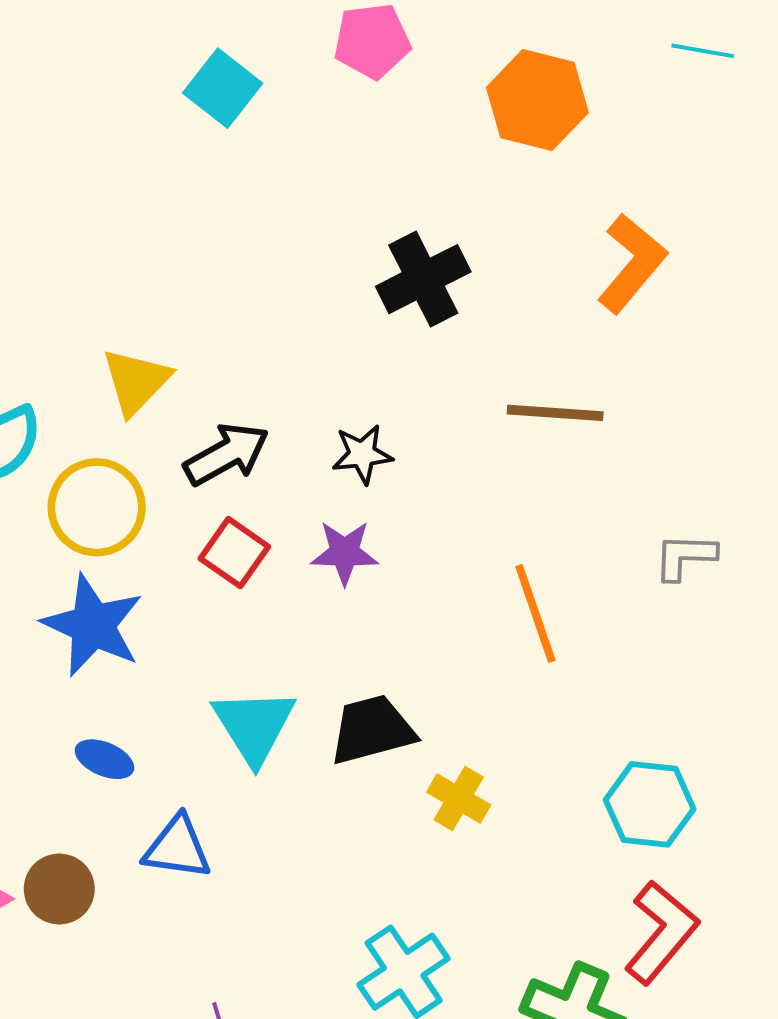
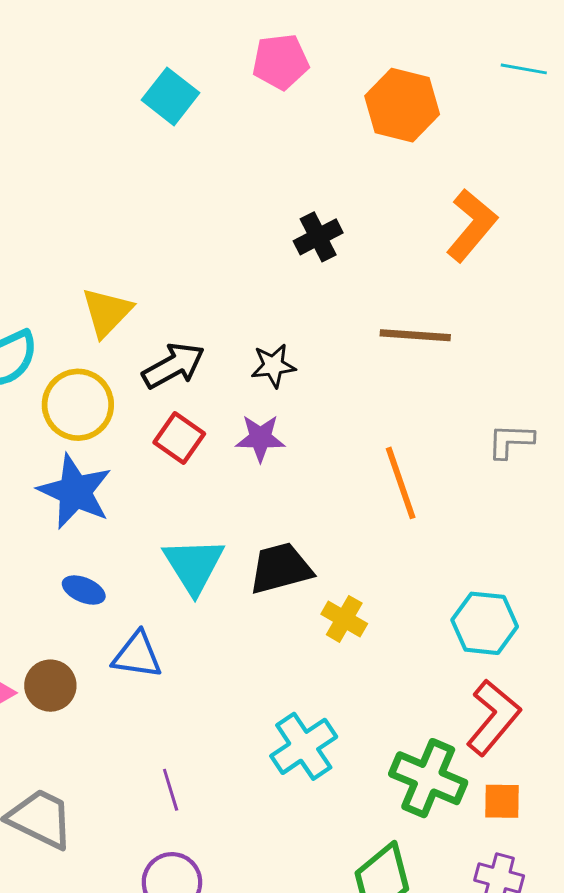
black cross: (423, 279) -> (318, 237), size x0.7

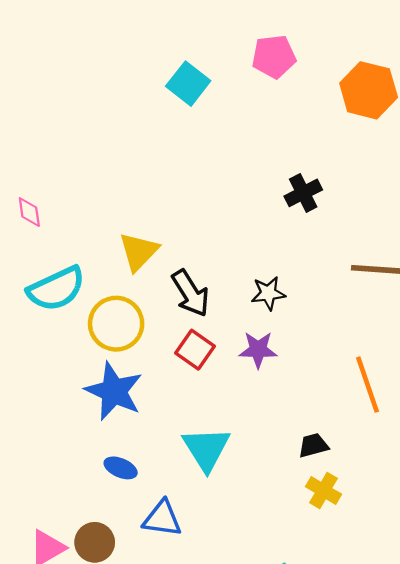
black arrow: (173, 366) -> (190, 293), turned 87
black trapezoid: (281, 568) -> (313, 445), moved, size x0.6

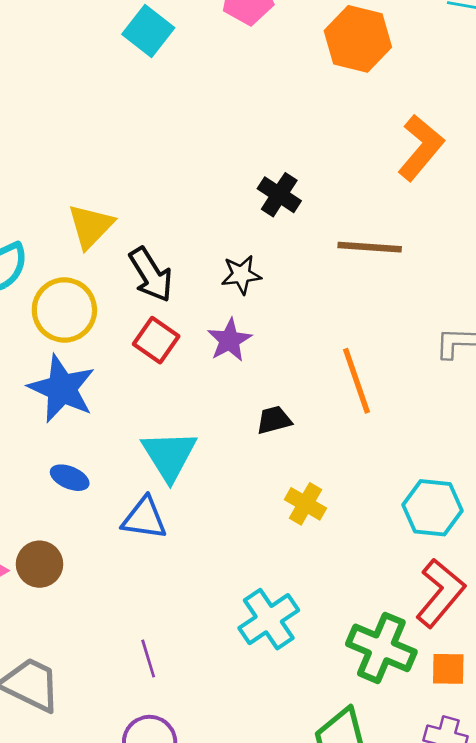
black cross: (303, 193) -> (279, 195), moved, turned -30
purple star: (258, 350) -> (229, 340), turned -30
black trapezoid: (313, 445) -> (274, 420), moved
blue triangle: (162, 519) -> (144, 518), moved

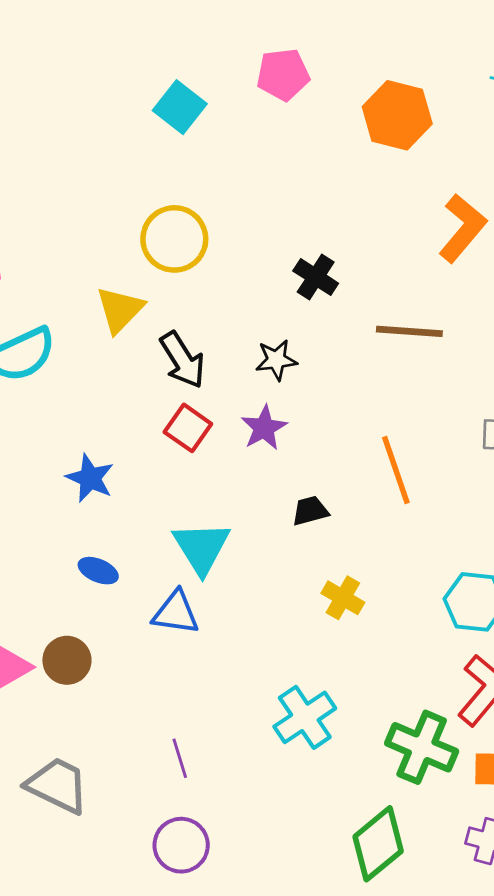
yellow circle: (64, 310) -> (174, 239), moved
blue star: (62, 389) -> (90, 478), size x0.7

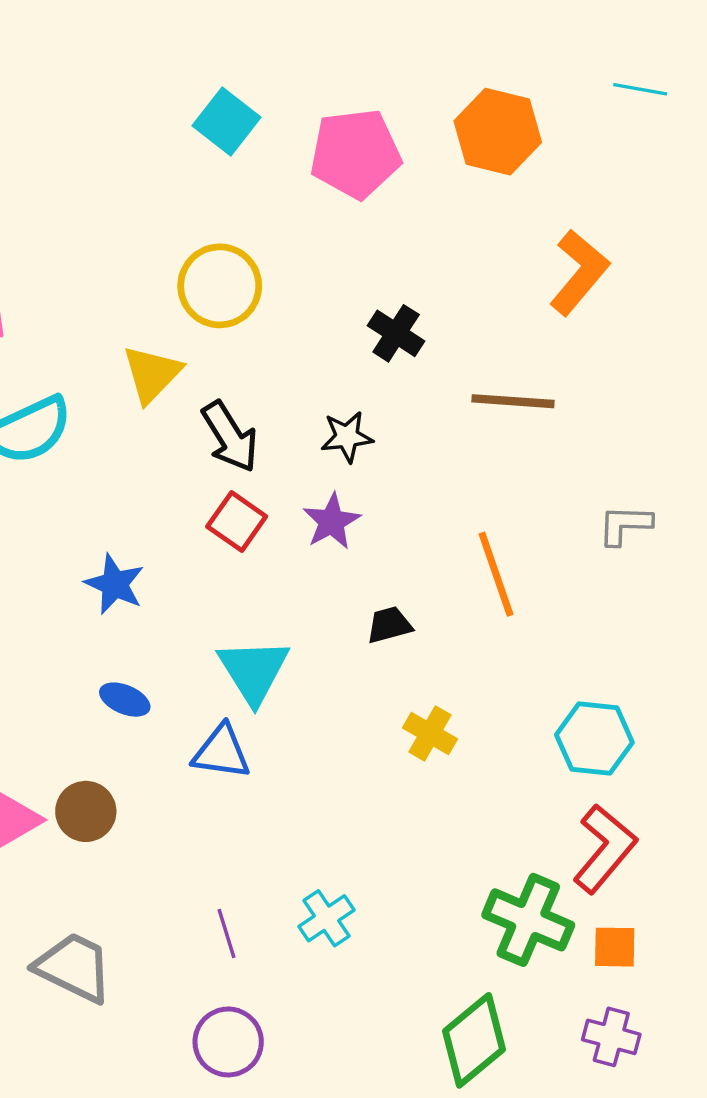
pink pentagon: (283, 74) -> (355, 154), moved, size x1.4
cyan cross: (305, 717) -> (327, 918), moved, size x0.7

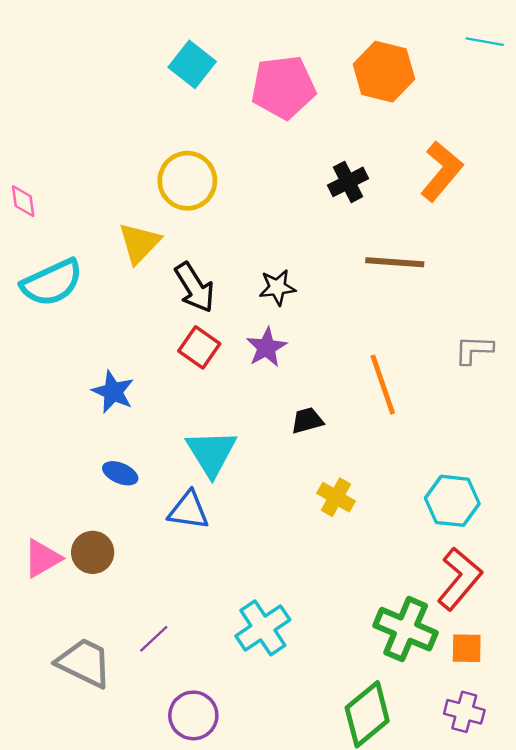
black cross: (396, 333) -> (348, 182), moved, turned 30
cyan cross: (327, 918) -> (263, 628), size x1.4
purple line: (226, 933) -> (154, 639), moved, turned 64

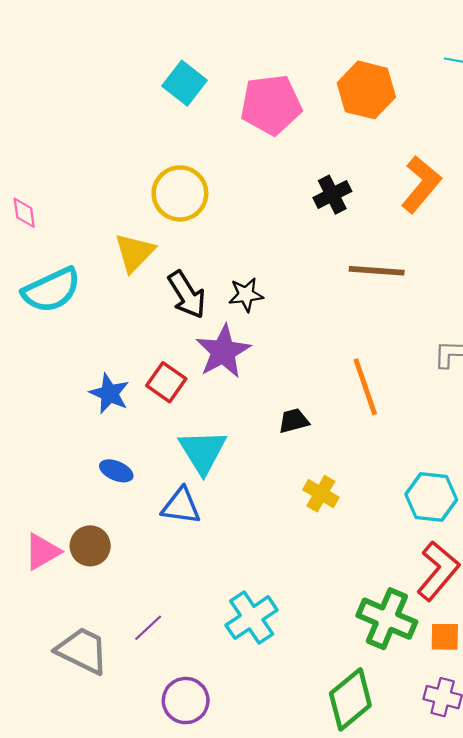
black star: (277, 287) -> (246, 295), moved
red square: (199, 347) -> (166, 382), moved
purple star: (266, 347) -> (223, 351), moved, size x1.4

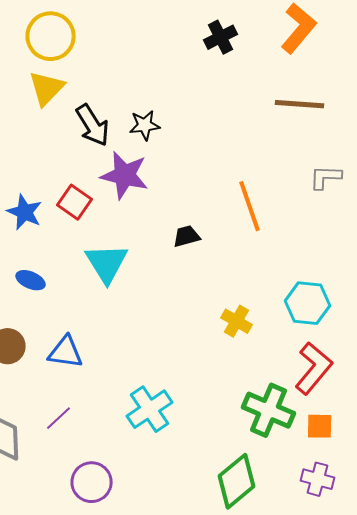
yellow circle: (180, 193) -> (51, 36), moved
brown line: (377, 271) -> (300, 104), moved
purple star: (223, 351) -> (125, 175), turned -30
yellow cross: (321, 494) -> (237, 321), moved
blue triangle: (181, 506) -> (66, 352), moved

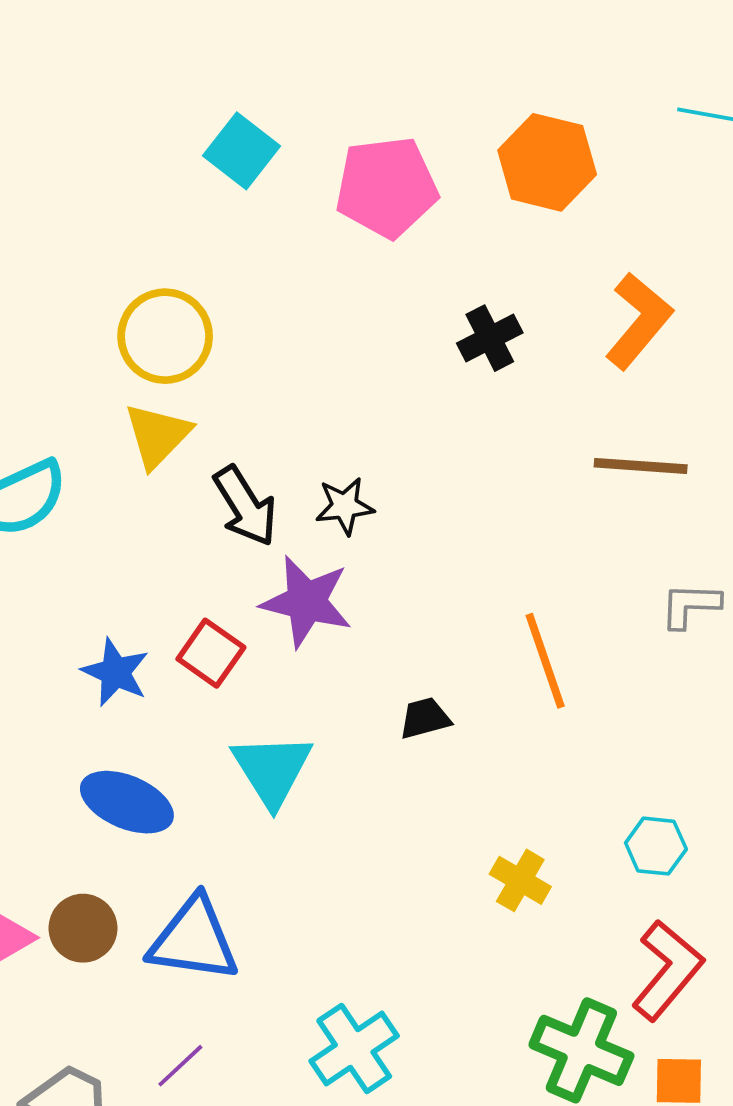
blue ellipse: (31, 280) -> (127, 802), size x1.6
cyan hexagon: (308, 303) -> (656, 846), size x0.7
blue triangle: (66, 352) -> (194, 940), size x1.4

